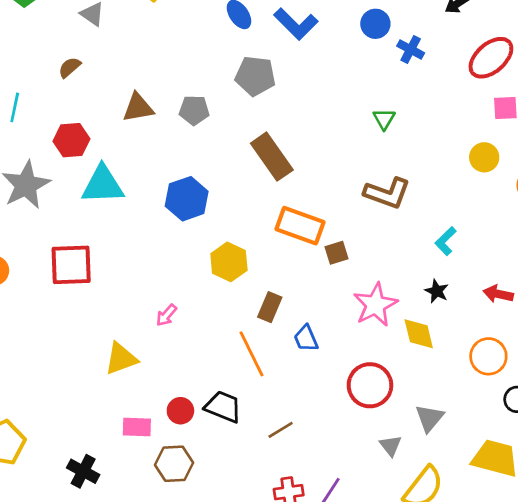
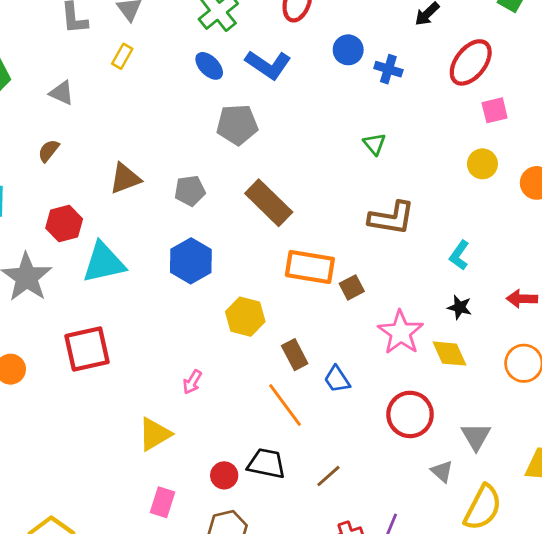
gray pentagon: (194, 110) -> (190, 191), moved
brown rectangle: (270, 307) -> (295, 355), turned -40
pink rectangle: (137, 427) -> (162, 502), moved, turned -64

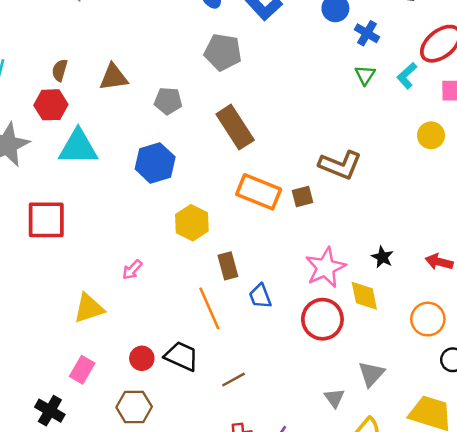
green triangle: (375, 144) -> (365, 75), moved
brown semicircle: (49, 151) -> (60, 70), moved, turned -35
cyan L-shape: (459, 255) -> (407, 76), moved
brown square: (352, 287) -> (303, 196), moved
red circle: (410, 414) -> (322, 319), moved

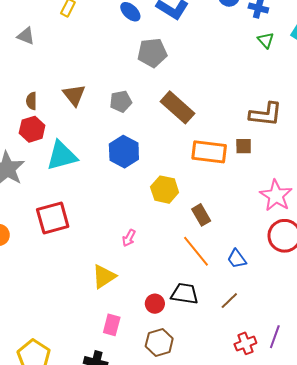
brown triangle: (113, 77) -> (74, 95), turned -45
brown square: (303, 196) -> (244, 146), turned 30
blue trapezoid: (260, 296) -> (237, 259), moved

